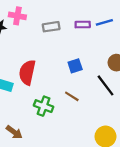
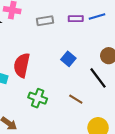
blue square: (75, 66) -> (68, 59), turned -32
brown line: (72, 96) -> (76, 99), moved

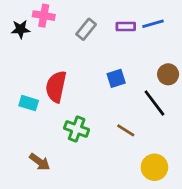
gray rectangle: (45, 21) -> (86, 29), turned -42
blue square: (68, 59) -> (116, 78), turned 32

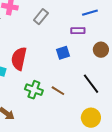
purple rectangle: (126, 27) -> (78, 31), moved
black line: (154, 103) -> (91, 84), moved
brown line: (126, 130) -> (58, 91), moved

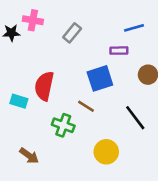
blue square: (63, 53) -> (100, 78), size x1.5
brown line: (58, 91) -> (86, 106), moved
yellow circle: (91, 118) -> (106, 152), moved

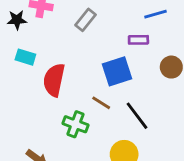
cyan rectangle: (19, 101) -> (25, 57), moved
black line: (135, 118) -> (137, 116), moved

